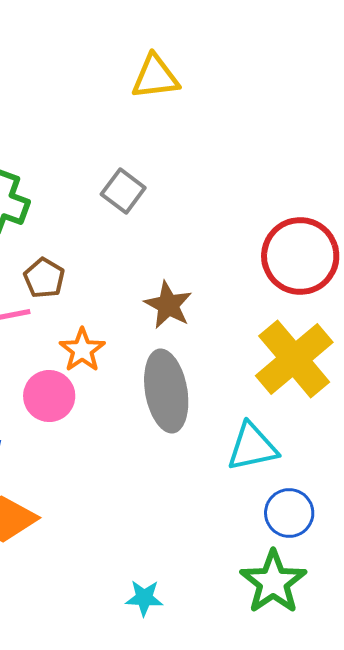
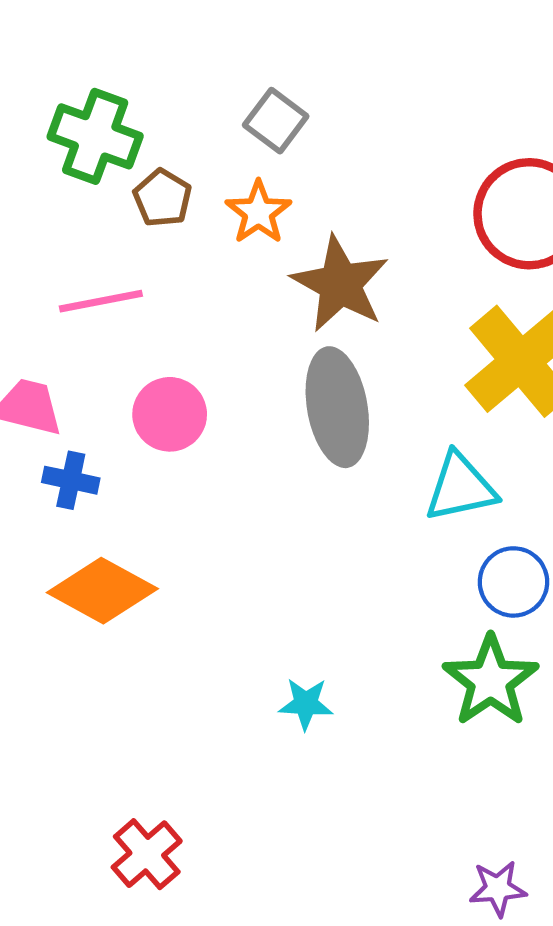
brown pentagon: (44, 278) -> (162, 198), moved
brown star: (168, 305) -> (340, 284), size x1.4
orange star: (82, 350) -> (258, 212), moved

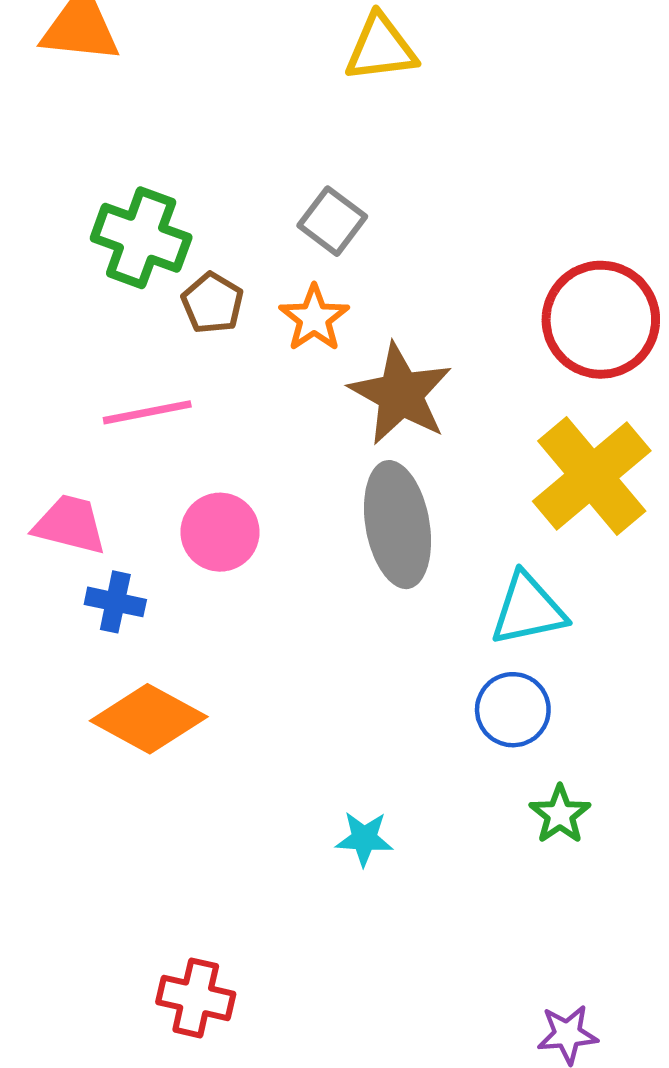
blue circle: (513, 582) -> (513, 710), moved
green star: (491, 681) -> (560, 814), size x0.6
red cross: (147, 854) -> (196, 998), turned -36

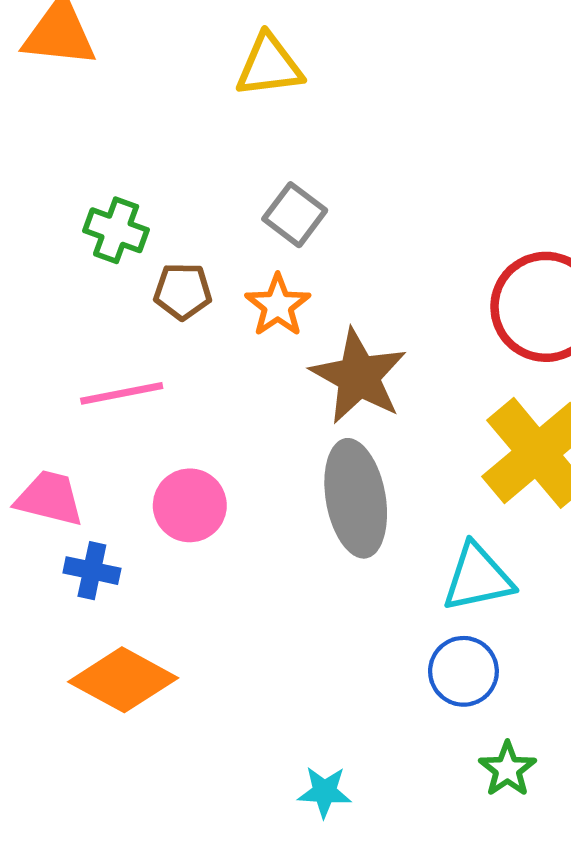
yellow triangle: (381, 48) -> (269, 66), moved
green cross: (141, 238) -> (116, 230), size x0.7
brown pentagon: (212, 303) -> (183, 291), turned -30

